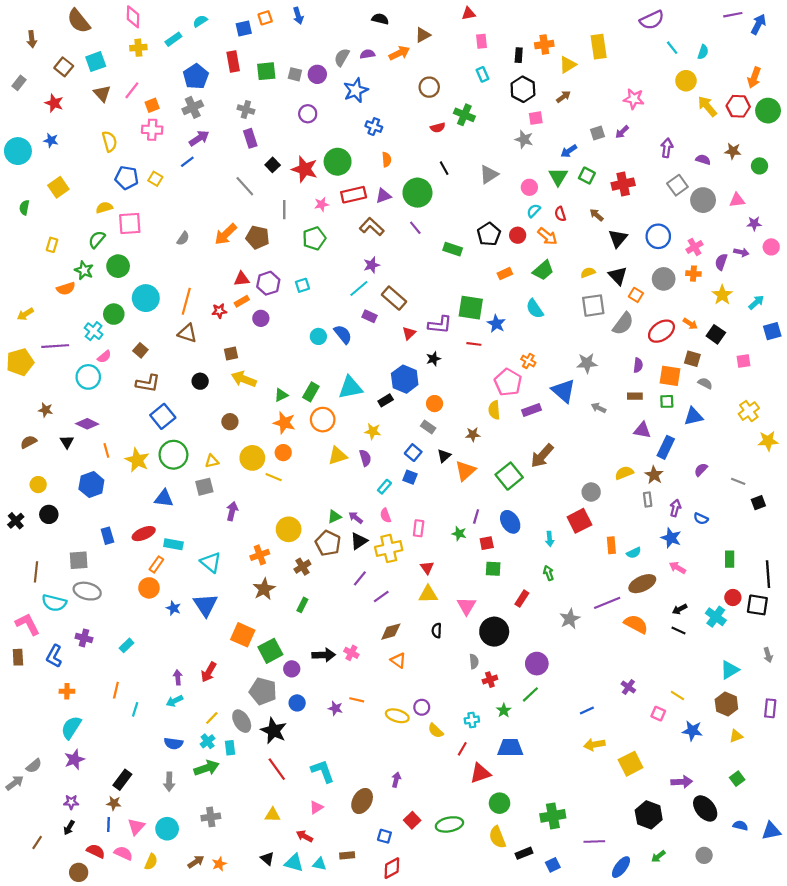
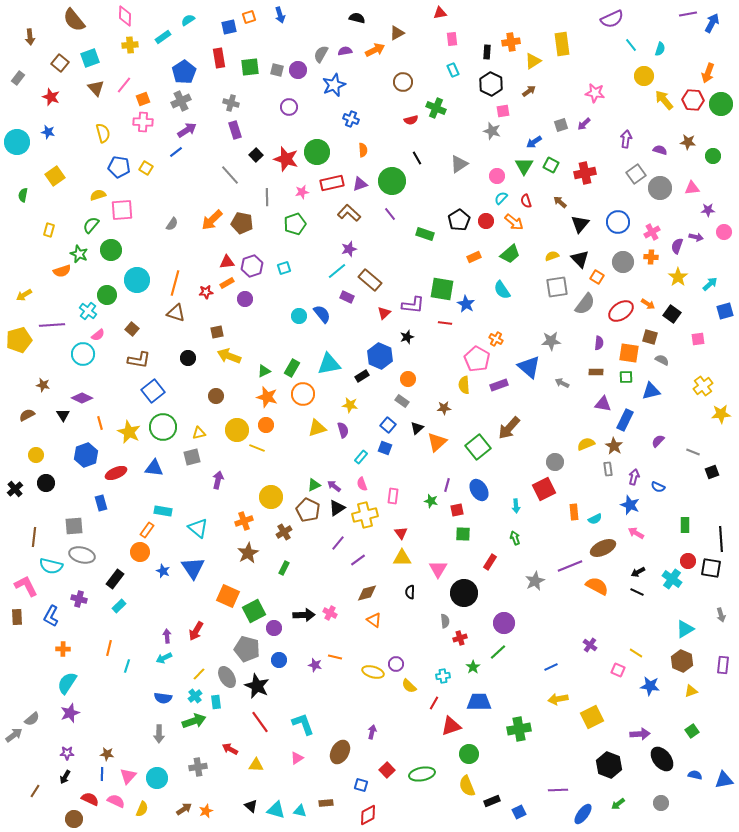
red ellipse: (144, 534) -> (116, 473), moved
black rectangle: (122, 780) -> (115, 579), moved
green cross: (553, 816) -> (519, 729), moved
red arrow: (305, 836) -> (230, 749), moved

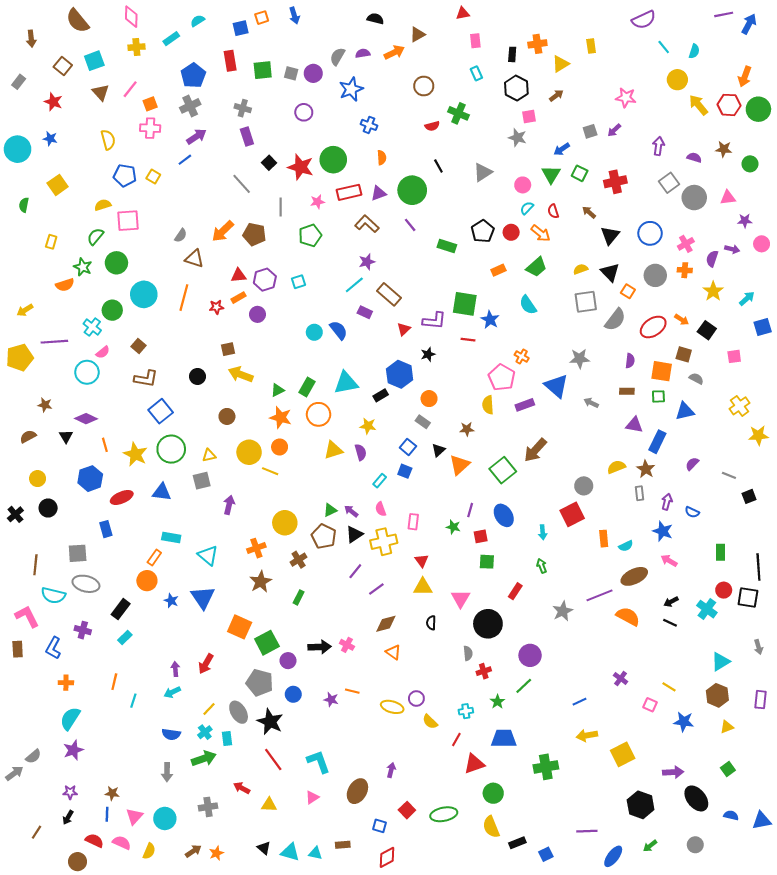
yellow rectangle: (562, 44) -> (591, 46), size x0.6
brown triangle: (176, 313) -> (194, 259), moved

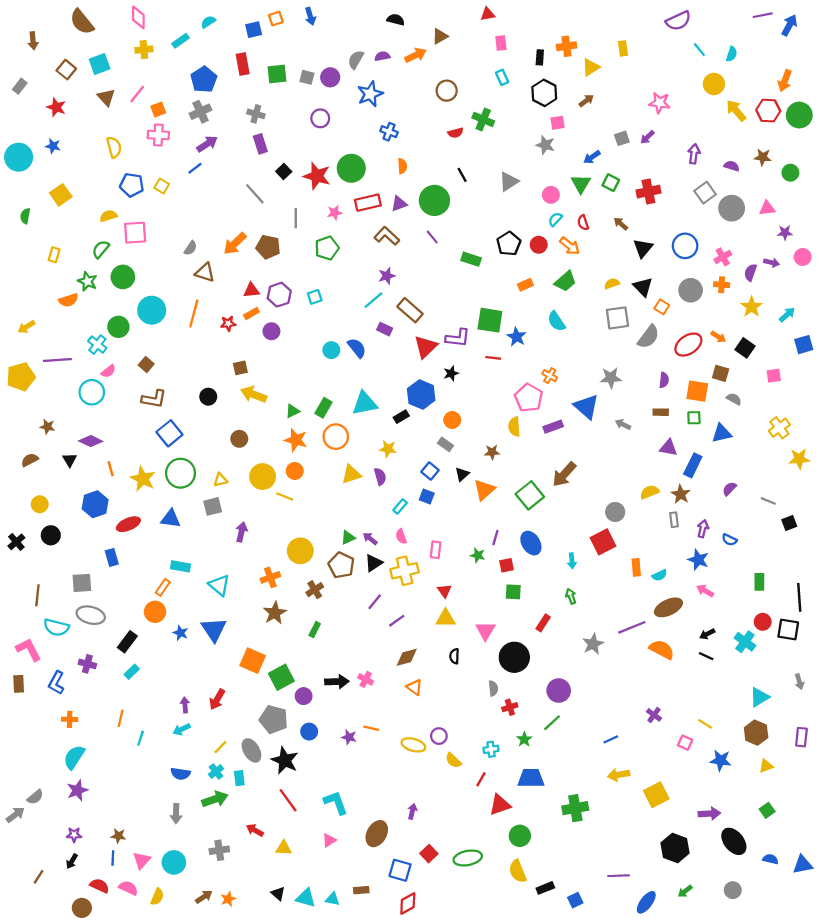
red triangle: (404, 329) -> (426, 347), size x1.6
blue square: (380, 826) -> (400, 870), size x1.5

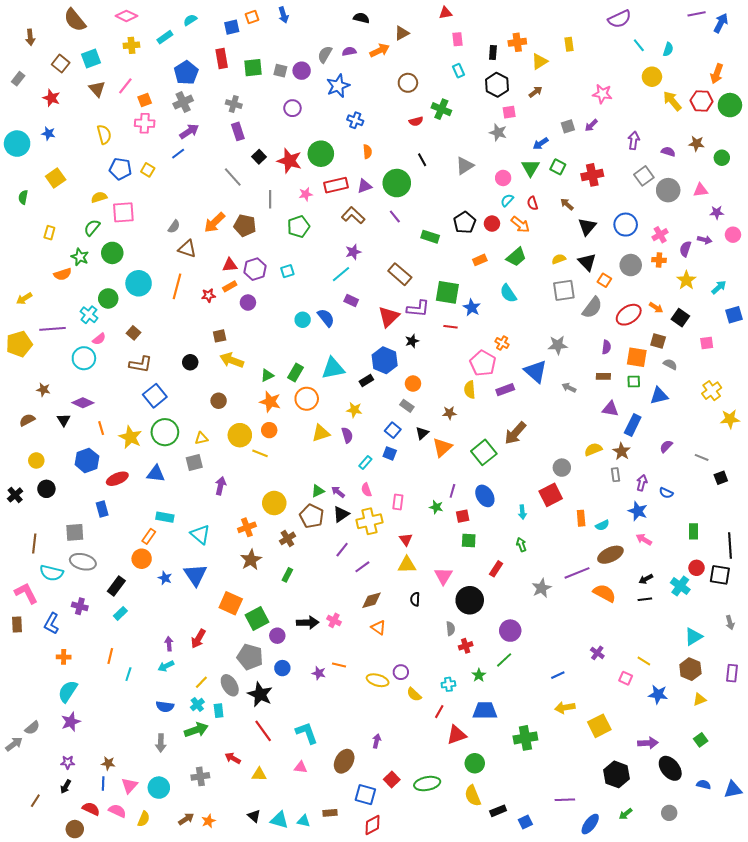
pink diamond: (138, 17) -> (126, 16), turned -65
brown rectangle: (410, 310) -> (400, 274), moved
black line: (706, 656) -> (645, 599), turned -32
pink triangle: (329, 840) -> (301, 767), turned 40

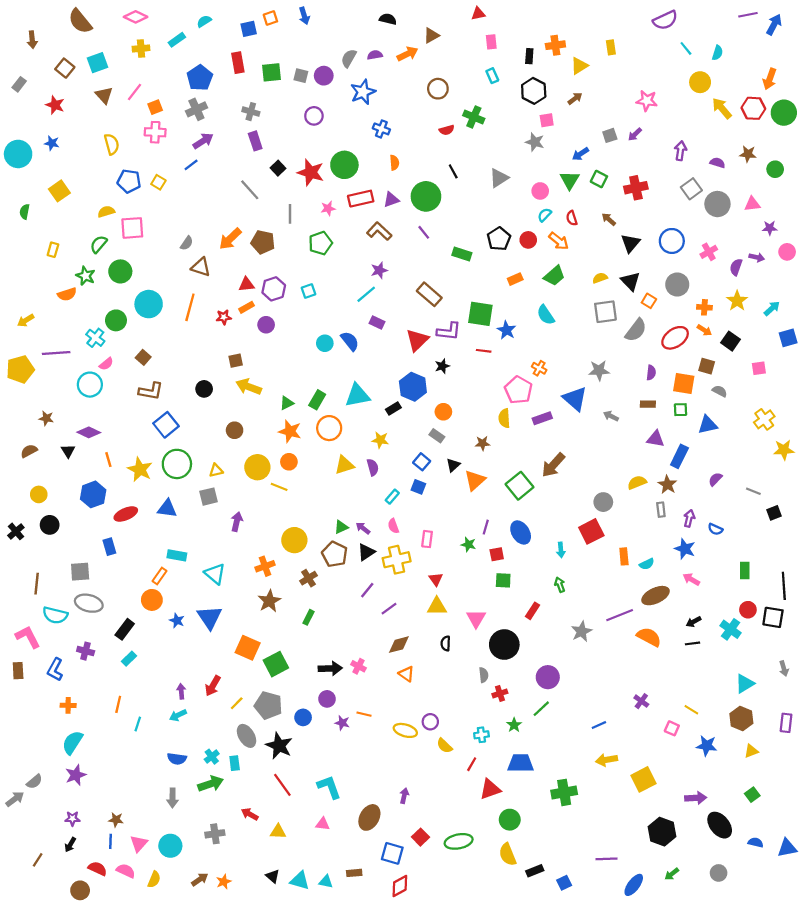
orange cross: (659, 260) -> (704, 307), moved
purple circle: (277, 636) -> (327, 699), moved
yellow line: (201, 682) -> (237, 703), moved

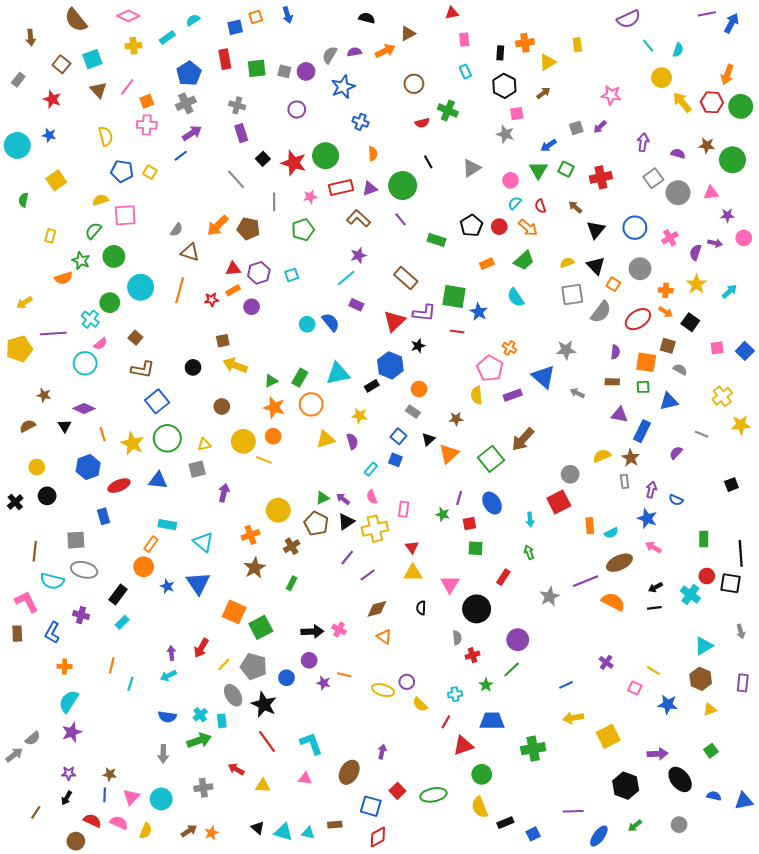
green circle: (775, 169) -> (732, 160), size x1.6
blue square: (788, 338) -> (745, 351), moved, turned -30
gray line: (753, 491) -> (702, 434), moved

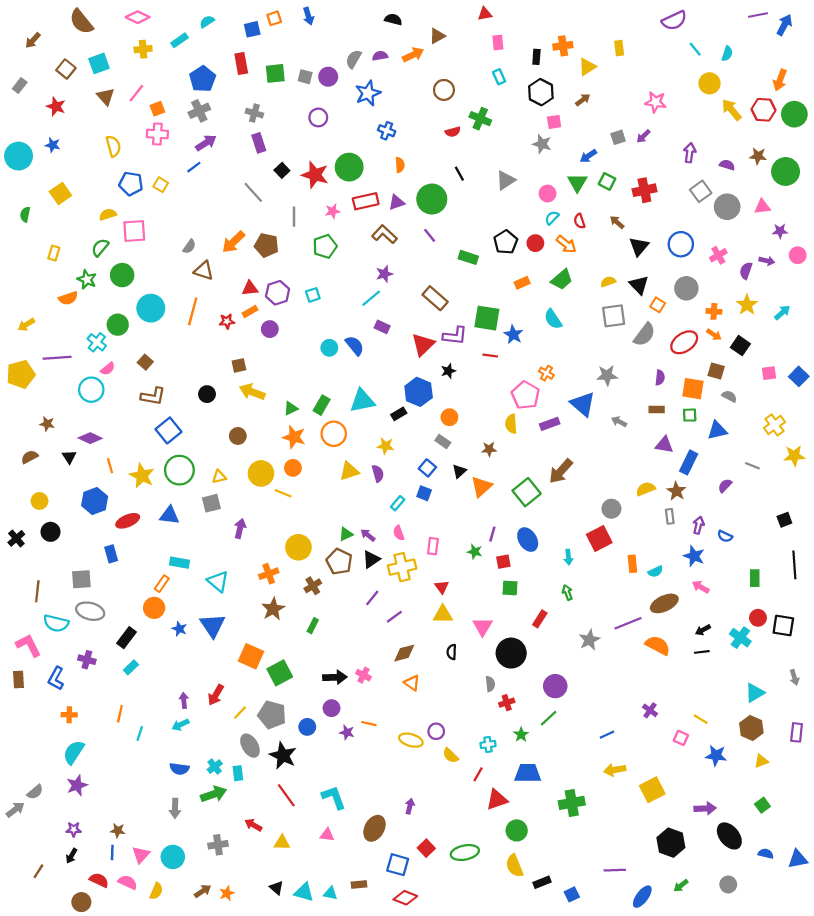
brown arrow: (31, 38) -> (33, 40), turned 49
black line: (741, 553) -> (794, 565), moved
red diamond: (378, 837) -> (405, 898), turned 50

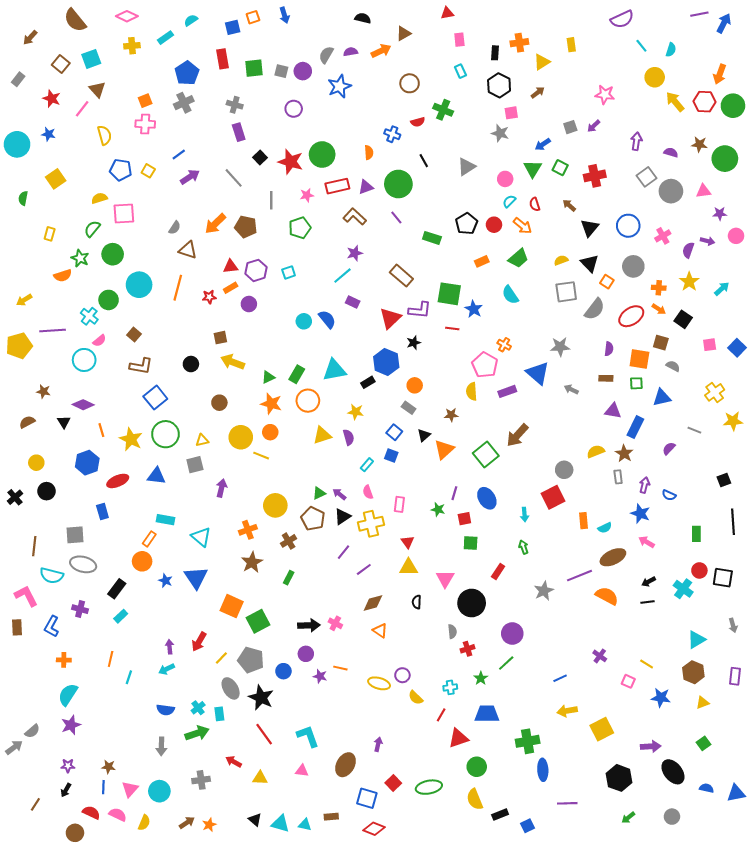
pink line: (136, 93) -> (82, 109), moved
blue cross: (387, 131) -> (392, 134), moved
purple arrow: (206, 143) -> (190, 177), moved
blue ellipse: (642, 897) -> (543, 770), moved, turned -40

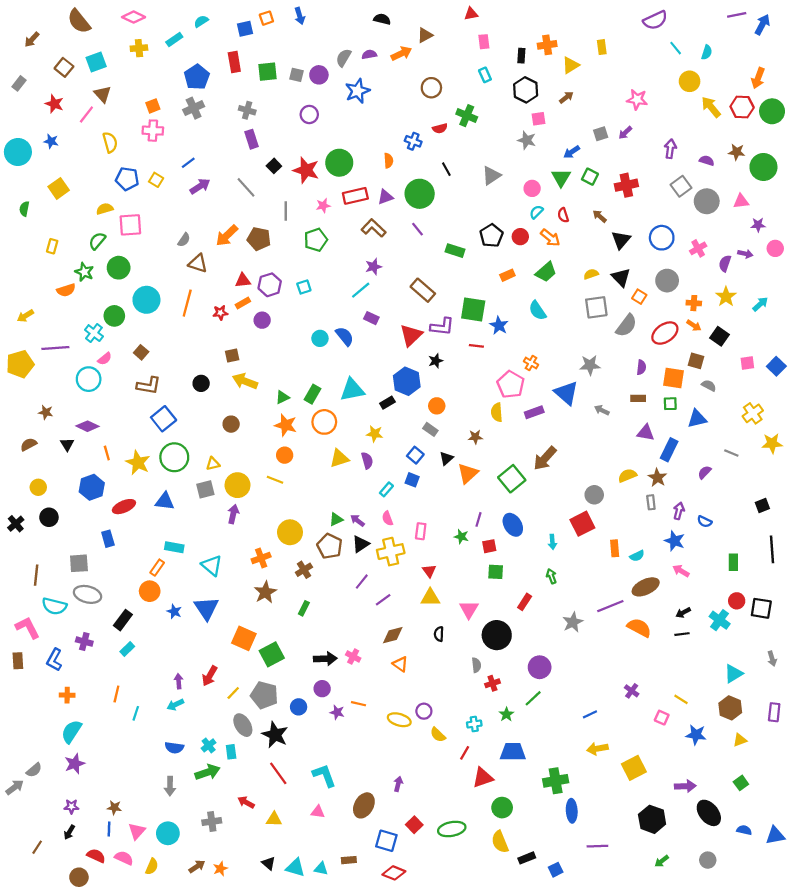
yellow circle: (241, 437) -> (237, 485), moved

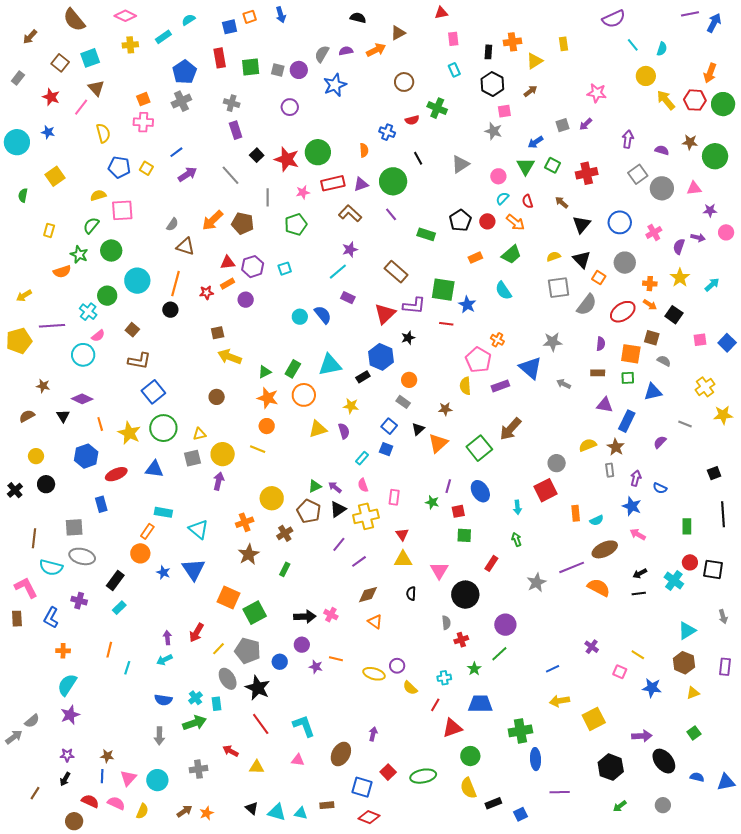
black circle: (201, 383) -> (170, 310), moved

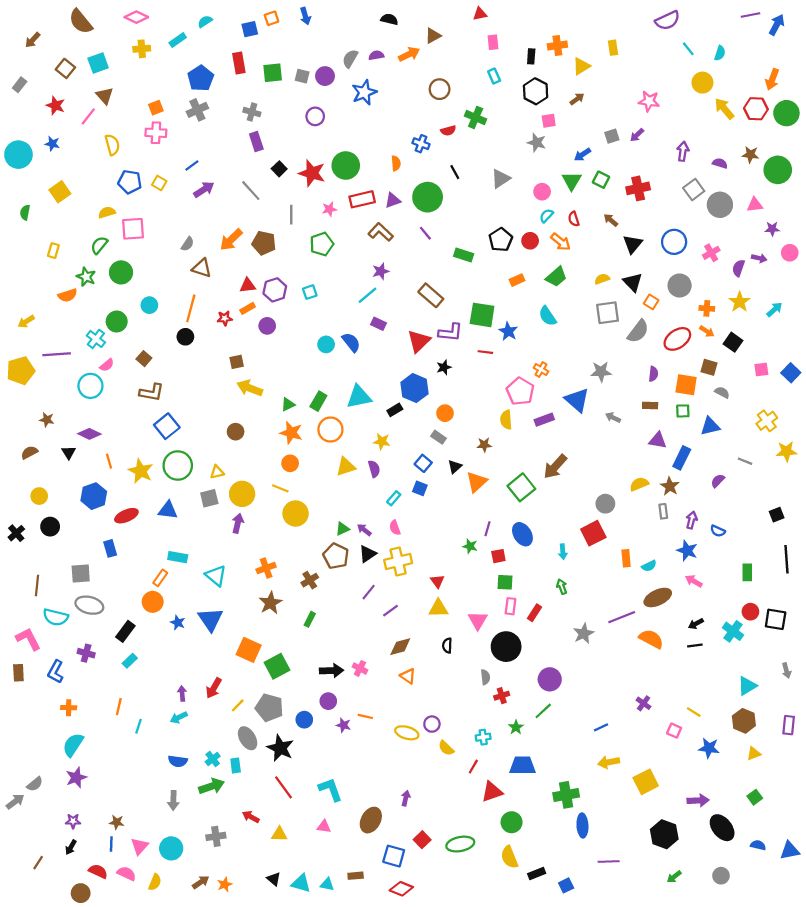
cyan circle: (137, 281) -> (149, 305), size x0.6
pink rectangle: (394, 497) -> (510, 606), moved
yellow circle: (272, 498) -> (296, 513), moved

